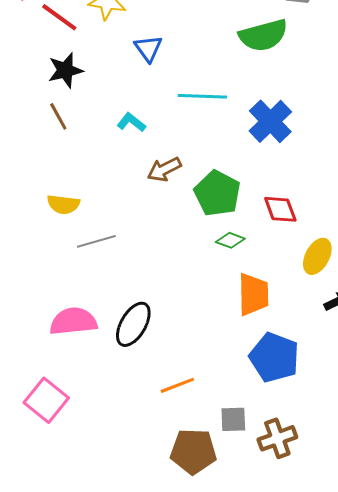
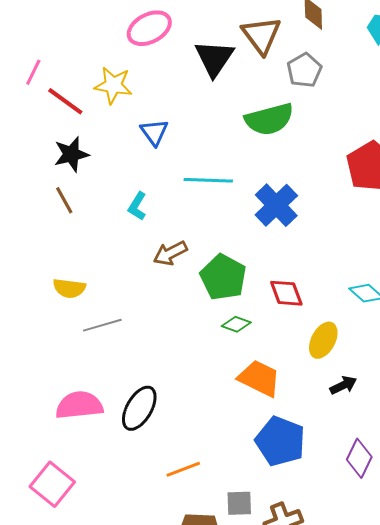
cyan L-shape: (131, 122) -> (137, 206), turned -96
orange trapezoid: (253, 294) -> (259, 378), turned -63

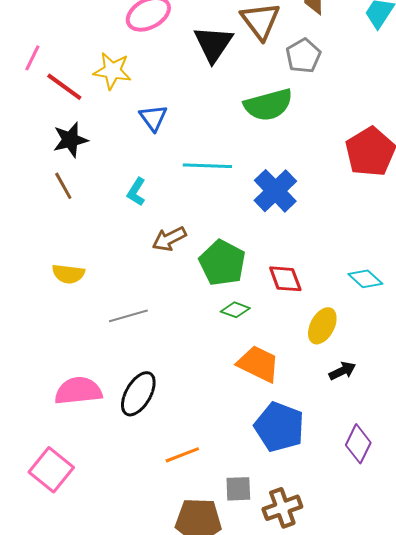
gray line: (102, 325) -> (128, 316), moved

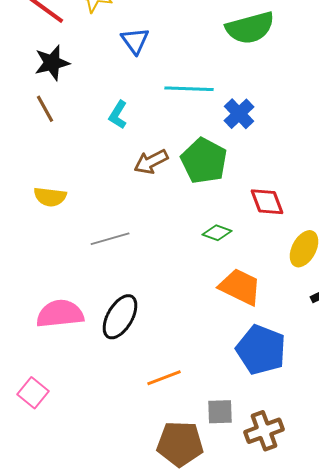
blue cross: (275, 191) -> (239, 114), moved, size x0.7
green pentagon: (222, 263) -> (204, 161), moved
pink square: (51, 470) -> (33, 393), size x0.7

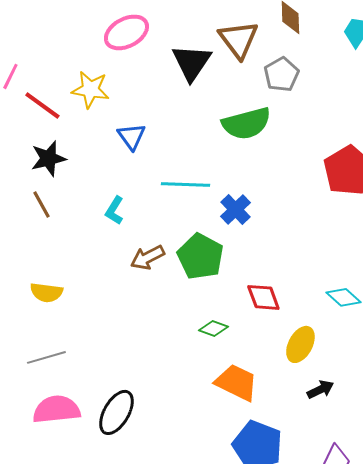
gray line: (110, 239) -> (46, 357), moved

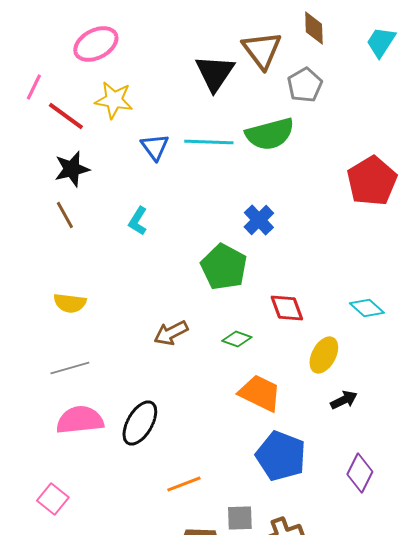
pink ellipse: (126, 32) -> (96, 44), moved
cyan line: (185, 184) -> (209, 142), moved
brown arrow: (147, 257) -> (171, 333), moved

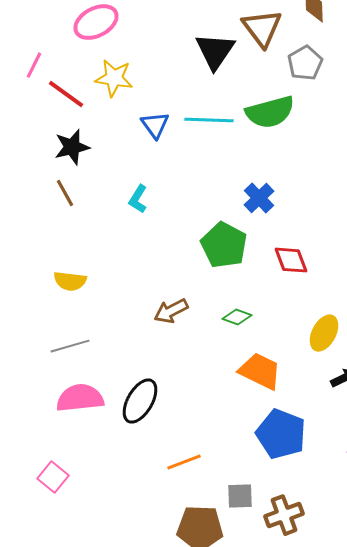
red diamond: (287, 308) -> (291, 260), moved

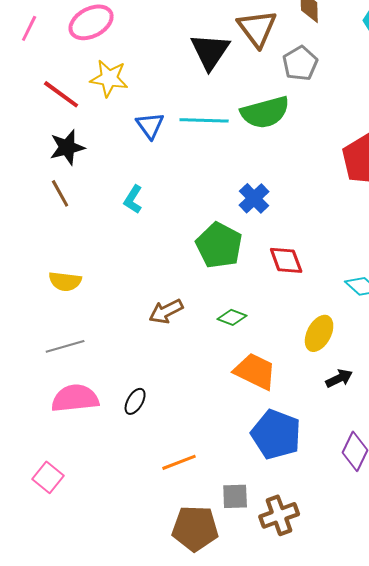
pink line: (34, 65) -> (29, 28), moved
black ellipse: (140, 401) -> (135, 401), size x0.6

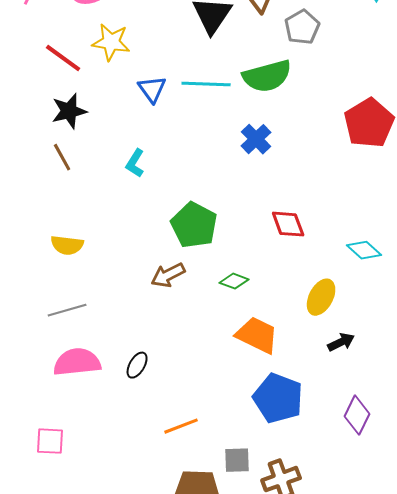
blue cross: (254, 198) -> (256, 139), moved
green pentagon: (219, 245) -> (194, 225), moved
pink square: (48, 477) -> (50, 441), turned -36

